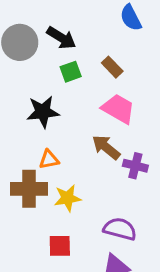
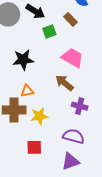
brown rectangle: (112, 67) -> (71, 19), moved
green square: (71, 72) -> (49, 32), moved
purple cross: (135, 166) -> (80, 106), moved

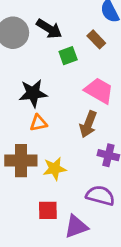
brown arrow: (64, 83) -> (88, 124), turned -108
orange triangle: (27, 91) -> (38, 123), moved
purple triangle: (71, 161) -> (76, 226), moved

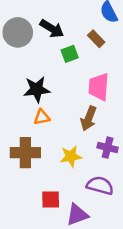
pink trapezoid: (99, 91) -> (99, 87), turned -116
yellow star: (55, 169) -> (71, 156), moved

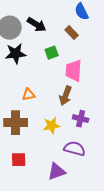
green square: (70, 54) -> (52, 53), moved
black star: (37, 89) -> (16, 54), moved
red square: (51, 199) -> (19, 160), moved

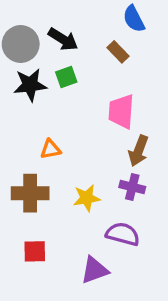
green square: (52, 53) -> (66, 77), moved
brown arrow: (66, 96) -> (138, 151), moved

